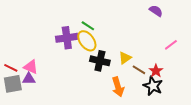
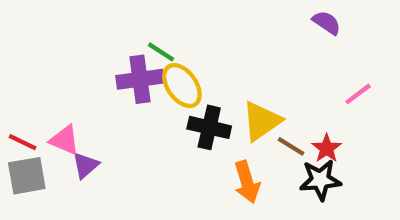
green line: (88, 26) -> (161, 52), moved
yellow triangle: (125, 58) -> (262, 121), size x1.5
purple triangle: (29, 79) -> (85, 165), moved, turned -40
black star: (153, 86) -> (320, 180), turned -30

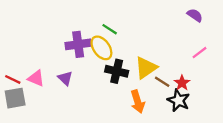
purple semicircle: (327, 23) -> (195, 15), moved
green line: (161, 52) -> (110, 29), moved
purple triangle: (85, 165) -> (65, 78), moved, turned -35
black star: (320, 180) -> (178, 100), turned 30

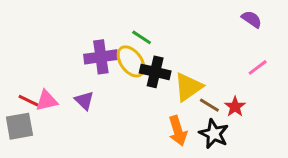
black cross: (117, 71) -> (155, 72), moved
pink triangle: (36, 78) -> (47, 101), turned -36
red line: (13, 79) -> (29, 101), moved
black star: (178, 100) -> (214, 134), moved

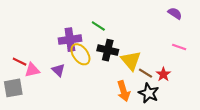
yellow ellipse: (131, 61) -> (80, 54), moved
pink line: (258, 67) -> (179, 47), turned 56
yellow triangle: (188, 87) -> (131, 61), turned -35
red line: (29, 101) -> (20, 62), moved

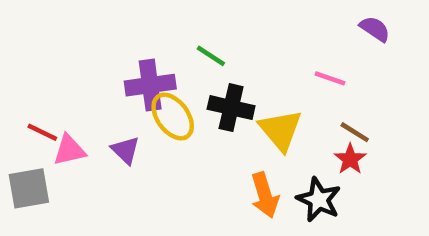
pink line: (179, 47) -> (330, 78), moved
brown line: (146, 73) -> (355, 132), moved

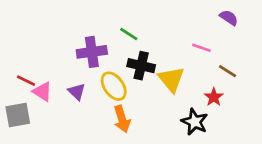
yellow ellipse: (173, 116) -> (114, 86), moved
brown line: (355, 132) -> (227, 71), moved
pink triangle: (69, 150) -> (42, 92), turned 45
orange arrow: (265, 195) -> (122, 119), moved

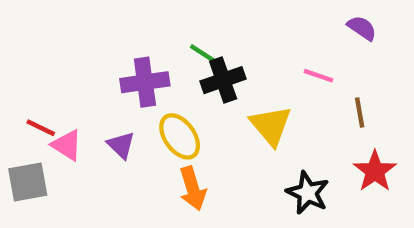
black cross: (141, 66) -> (223, 80), moved, turned -32
brown line: (227, 71) -> (360, 113), turned 48
red star: (214, 97) -> (375, 171), moved, size x1.4

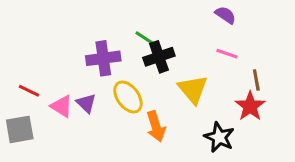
purple semicircle: (362, 28) -> (225, 15), moved
pink triangle: (67, 145) -> (61, 106), moved
red star: (375, 171) -> (250, 106), moved
orange arrow: (193, 188) -> (156, 126), moved

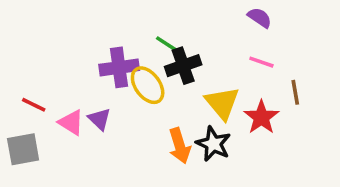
yellow ellipse: (128, 97) -> (148, 85), moved
red star: (250, 106) -> (261, 117), moved
black star: (219, 137) -> (213, 144), moved

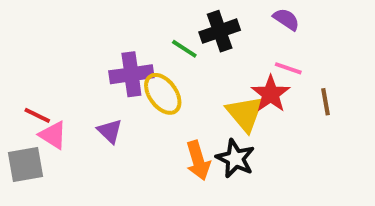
black cross: (183, 66) -> (220, 31), moved
red star: (261, 117) -> (271, 94), moved
pink triangle: (71, 123) -> (53, 135), moved

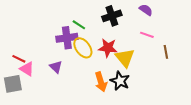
green line: (184, 49) -> (79, 25), moved
red star: (271, 94) -> (108, 48), moved, turned -30

